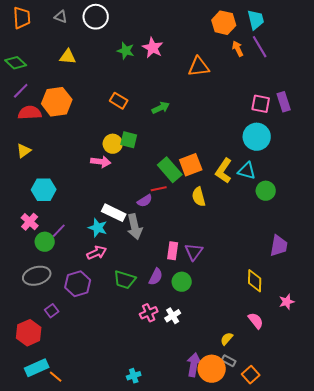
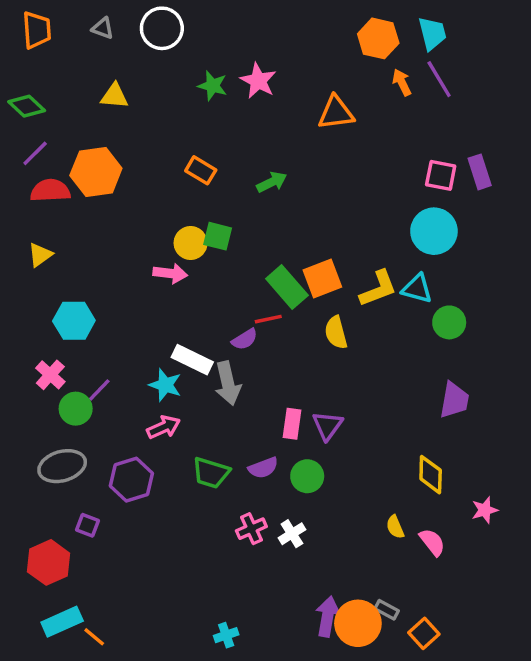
yellow L-shape: (224, 171) -> (378, 289), turned -145
purple trapezoid: (279, 246) -> (454, 400), moved
purple semicircle: (156, 277) -> (263, 468), turned 42
purple square: (52, 311) -> (87, 525), turned -32
yellow semicircle: (227, 339) -> (395, 527), moved, turned -64

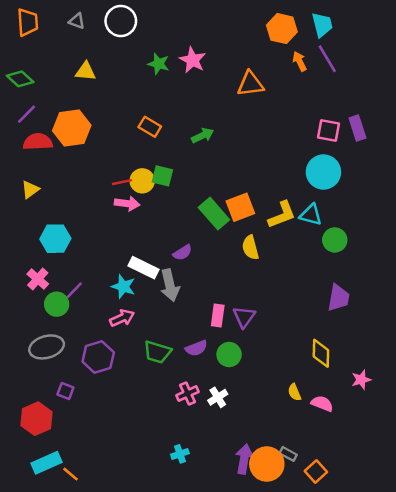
red line: (268, 319) -> (122, 182), moved
pink semicircle: (432, 542) -> (322, 404), turned -30
cyan cross: (226, 635) -> (180, 454), moved

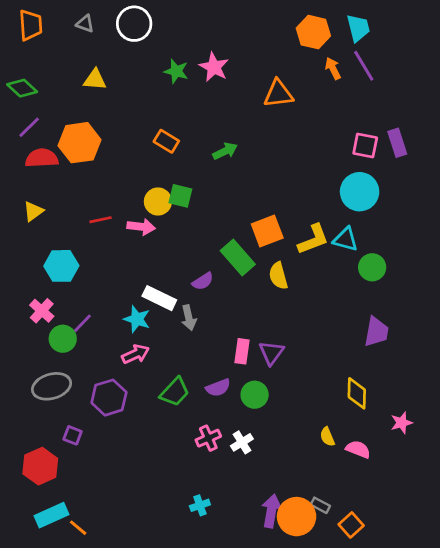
red line: (122, 182) -> (101, 220), moved
green rectangle: (214, 214) -> (238, 258), moved
gray arrow: (170, 285) -> (189, 318), size x0.7
green trapezoid: (157, 352) -> (175, 392), turned -64

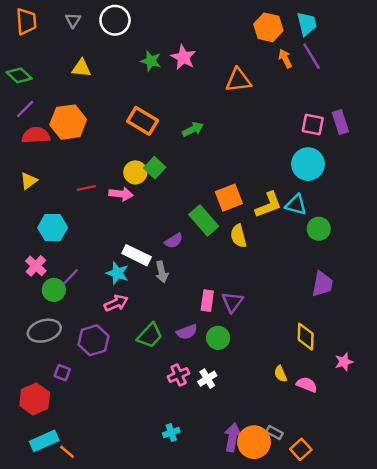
gray triangle: (85, 24) -> (73, 20), turned 42
orange rectangle: (166, 141) -> (143, 121), size x1.4
green square: (180, 196) -> (155, 168), turned 30

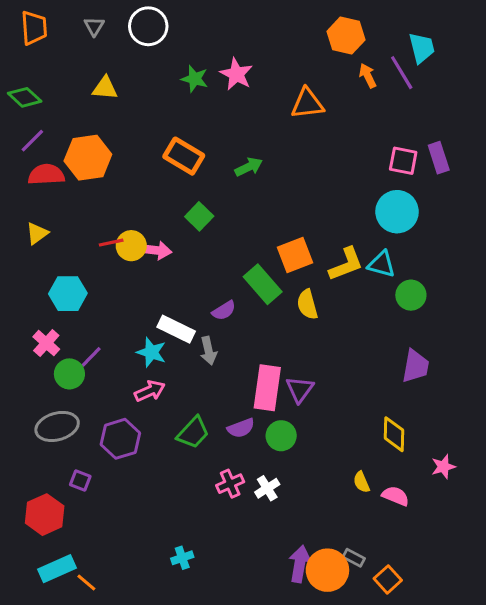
cyan trapezoid: (307, 24) -> (422, 48), moved
yellow circle: (135, 172) -> (131, 246), moved
pink rectangle: (207, 301) -> (267, 388), size x1.6
cyan cross: (171, 433) -> (182, 558), moved

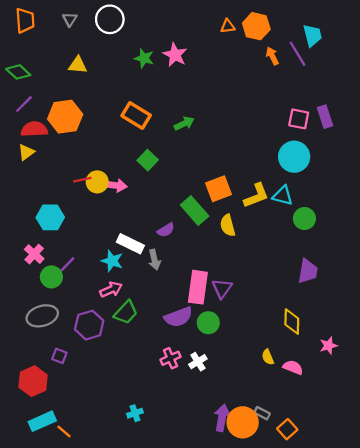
orange triangle: (307, 104) -> (228, 26), moved, size x0.6
yellow triangle: (37, 233) -> (26, 152), moved
purple semicircle: (241, 428) -> (178, 317), size x1.4
green trapezoid: (193, 433) -> (126, 312), moved

